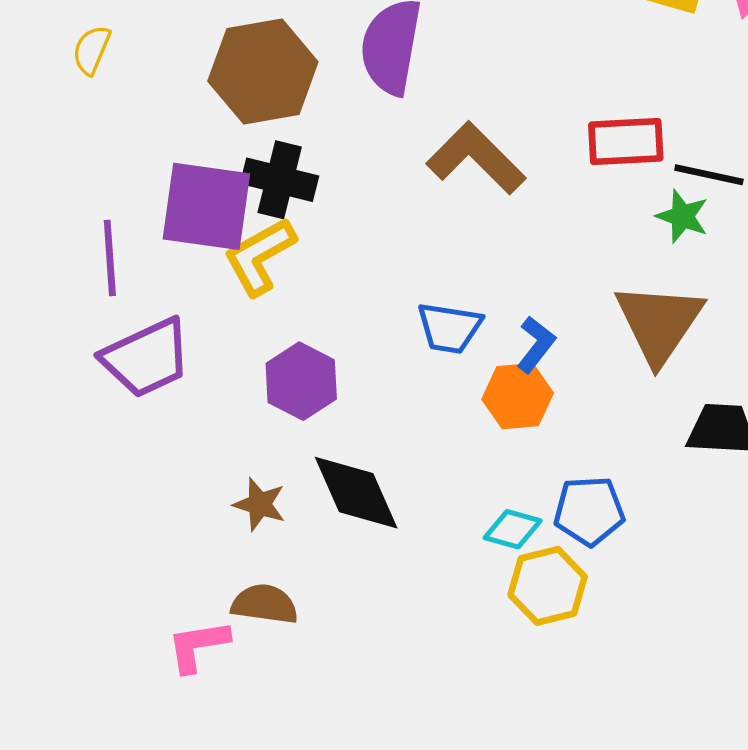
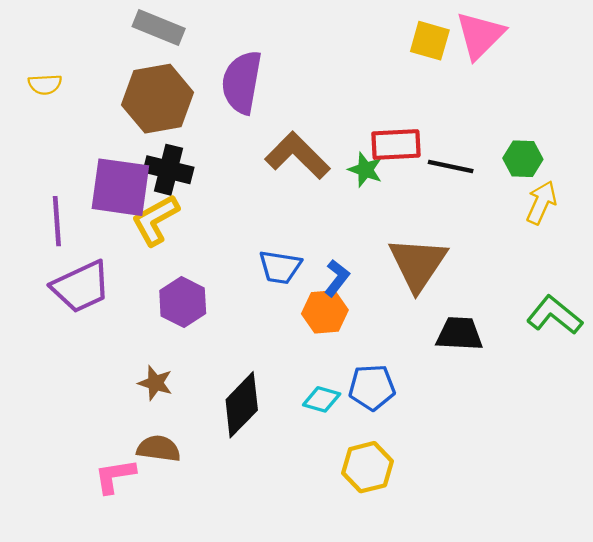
yellow semicircle: (92, 50) -> (45, 84), turned -116
green star: (682, 216) -> (365, 170), moved
black diamond: (356, 493) -> (242, 405), moved, turned 68
yellow hexagon: (548, 586) -> (368, 467), moved

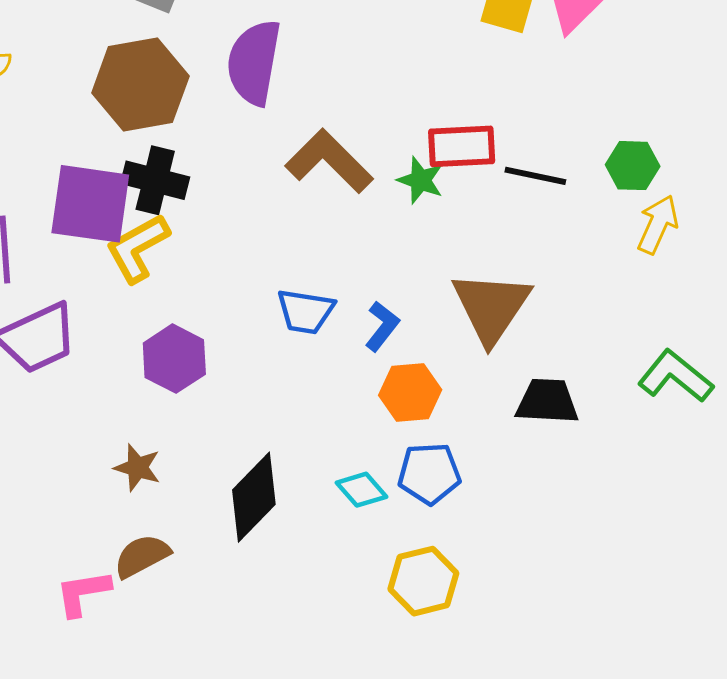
orange hexagon: (325, 312) -> (410, 392), moved
cyan diamond: (322, 399) -> (361, 490), turned 33
brown semicircle: (159, 449) -> (142, 556), turned -36

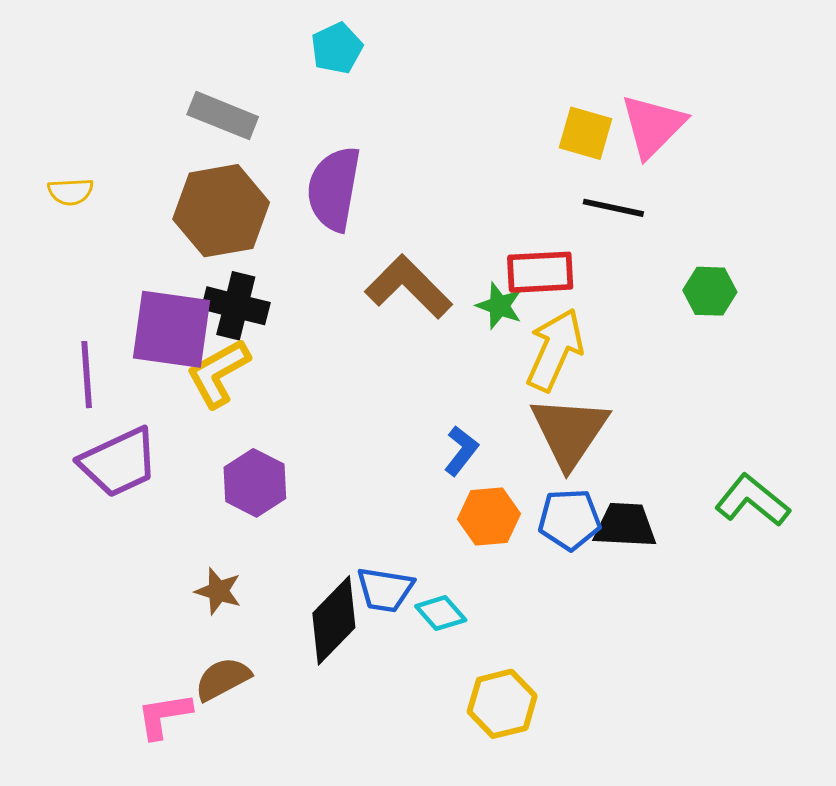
black line: (535, 176) -> (613, 208), moved
yellow arrow: (658, 224) -> (555, 350), moved, size x1.4
blue trapezoid: (305, 311) -> (385, 590), moved
blue pentagon: (429, 474) -> (569, 519), moved

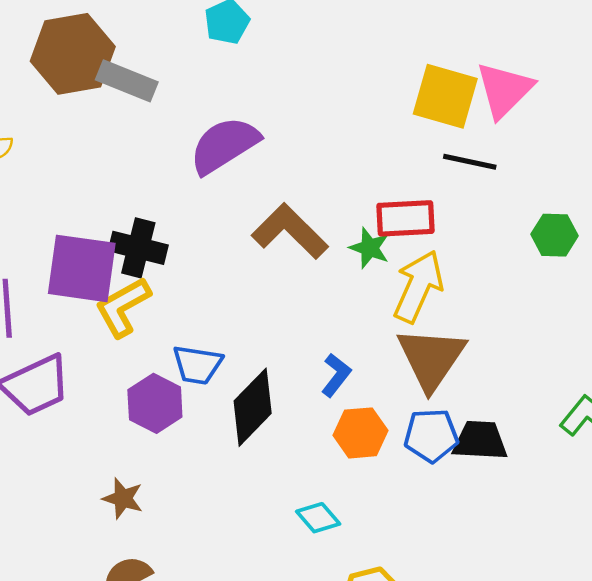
yellow square: (586, 133) -> (445, 96), size x1.4
purple semicircle: (334, 189) -> (224, 145), turned 48
brown hexagon: (221, 211) -> (73, 54), moved
blue trapezoid: (385, 590) -> (197, 365), moved
black diamond: (334, 620) -> (253, 407), moved

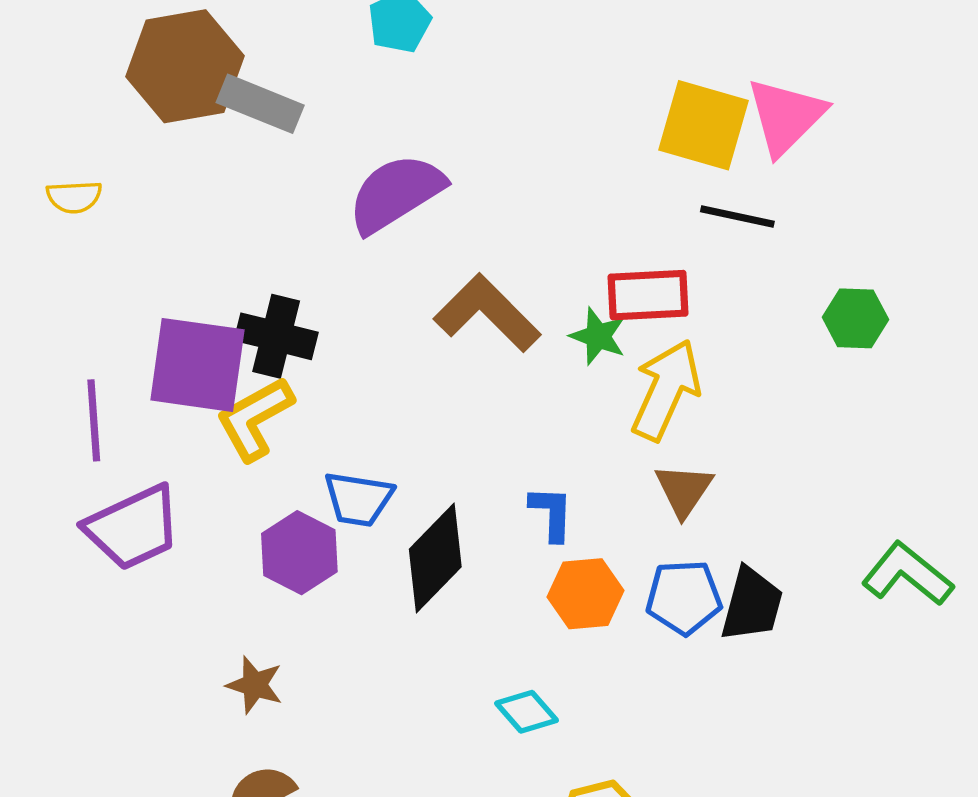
brown triangle: (431, 358) -> (684, 490), size x0.6
blue L-shape: (336, 375) -> (552, 513), turned -36
black trapezoid: (480, 441) -> (752, 604), turned 102

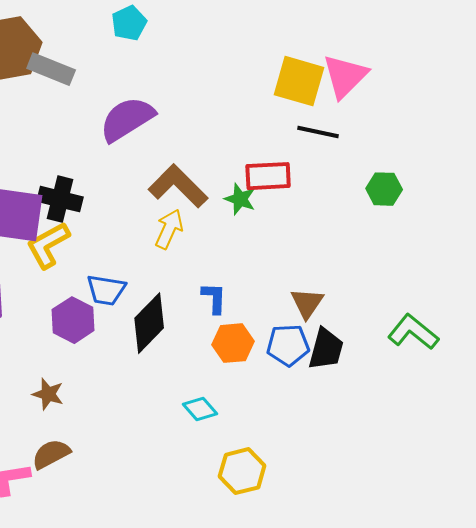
yellow arrow: (666, 390) -> (169, 229), moved, size x0.7
brown triangle: (684, 490) -> (307, 303), moved

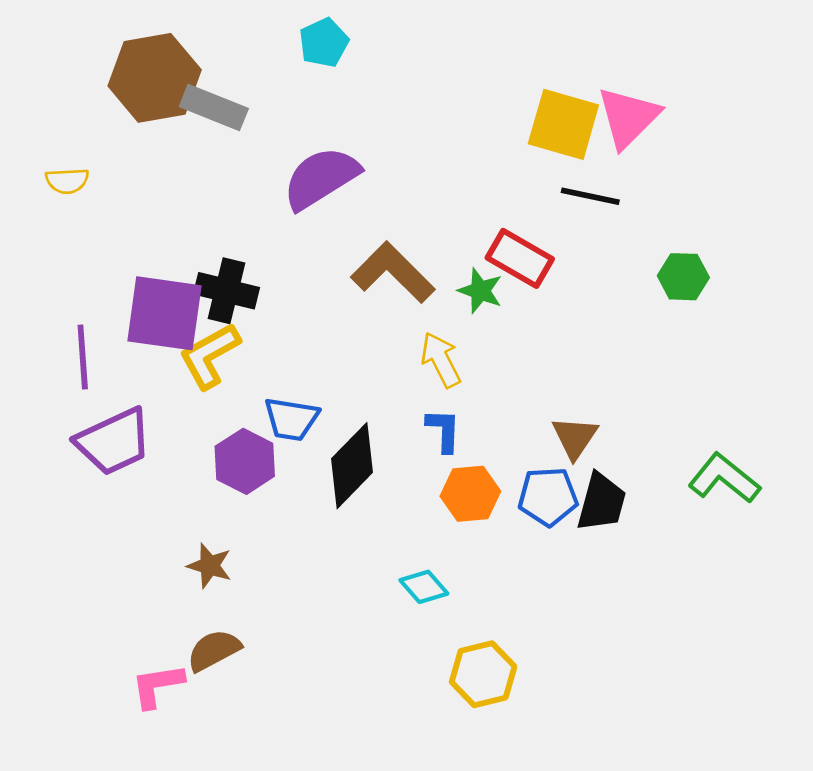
red rectangle: (268, 176) -> (520, 258), turned 33
yellow arrow: (169, 229) -> (441, 360), moved, turned -51

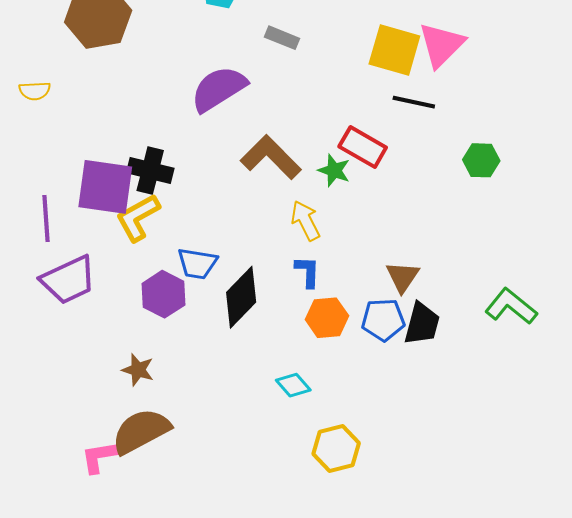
gray rectangle: (214, 107) -> (282, 38), moved, size x0.7
brown semicircle: (214, 650) -> (141, 431), size x1.5

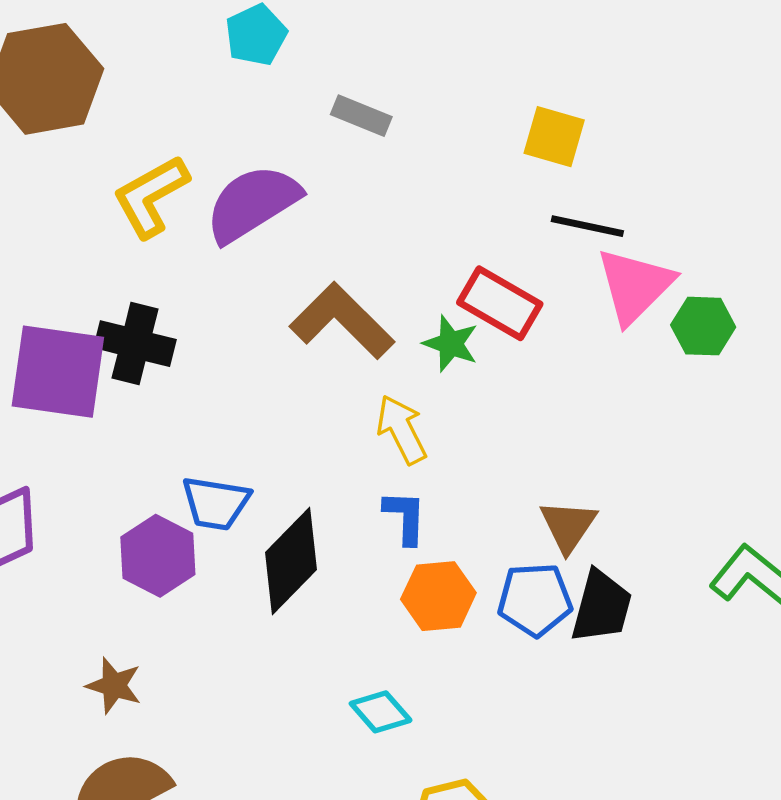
pink triangle: (441, 45) -> (635, 286), moved
yellow square: (394, 50) -> (554, 137), size x0.7
yellow L-shape: (138, 218) -> (151, 196), moved

